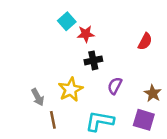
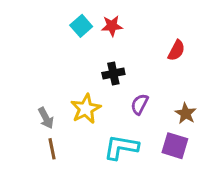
red star: (86, 34) -> (112, 26), moved
brown line: (53, 120) -> (52, 149), moved

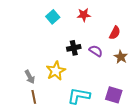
red star: (112, 26) -> (84, 15), moved
purple semicircle: (140, 104) -> (96, 51), moved, turned 96
brown star: (186, 113) -> (121, 57), moved

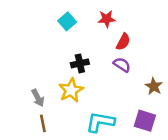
red semicircle: (115, 33) -> (123, 42), moved
black cross: (74, 48) -> (80, 63), moved
brown star: (121, 57) -> (154, 86), moved

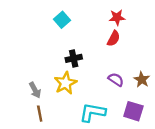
red star: (107, 19) -> (117, 17), moved
purple semicircle: (122, 65) -> (116, 80), moved

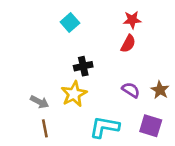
gray arrow: (35, 90) -> (40, 102), turned -35

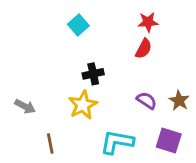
gray arrow: (40, 102) -> (25, 106), moved

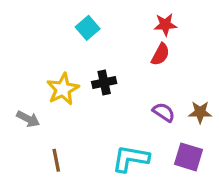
brown star: (179, 101) -> (200, 112), turned -30
yellow star: (83, 105) -> (63, 89), moved

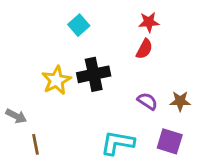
black cross: (104, 82) -> (94, 74), size x1.5
gray arrow: (28, 119) -> (16, 116), moved
brown line: (56, 160) -> (36, 144), moved

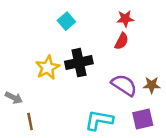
purple semicircle: (147, 101) -> (124, 85), size x1.5
purple square: (170, 141) -> (143, 119), turned -30

